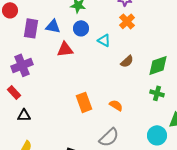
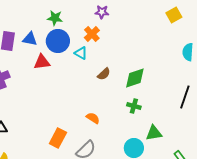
orange cross: (127, 21) -> (92, 34), moved
blue circle: (81, 28) -> (58, 41), size x1.5
orange rectangle: (84, 102) -> (58, 138), moved, turned 48

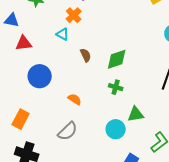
blue circle: (58, 41) -> (40, 76), moved
brown semicircle: (104, 74) -> (86, 55), turned -72
orange rectangle: (58, 138) -> (21, 119), moved

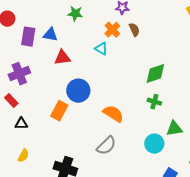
brown semicircle: (86, 55) -> (134, 30), moved
orange semicircle: (75, 99) -> (113, 114), size x1.5
orange rectangle: (21, 119) -> (59, 111), moved

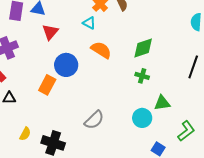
red triangle: (62, 58) -> (50, 32), turned -42
orange semicircle: (113, 114) -> (101, 50), moved
yellow semicircle: (23, 156) -> (25, 134), moved

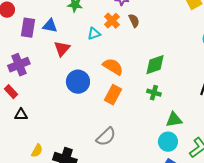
cyan triangle: (89, 23) -> (94, 34), moved, turned -48
orange rectangle: (47, 85) -> (113, 95), moved
cyan circle: (142, 118) -> (168, 142), moved

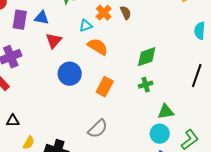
orange semicircle: (113, 67) -> (98, 47), moved
green cross: (154, 93) -> (146, 85), turned -32
black triangle: (21, 115) -> (13, 121), moved

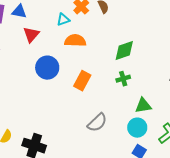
orange semicircle: (98, 47) -> (75, 41), turned -30
gray semicircle: (98, 129) -> (97, 123), moved

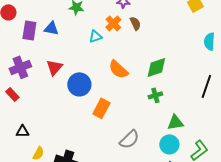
red triangle: (31, 35) -> (54, 67), moved
orange semicircle: (75, 41) -> (118, 69), moved, turned -140
orange rectangle: (82, 81) -> (101, 108), moved

